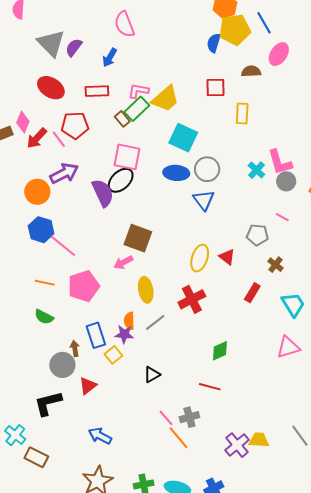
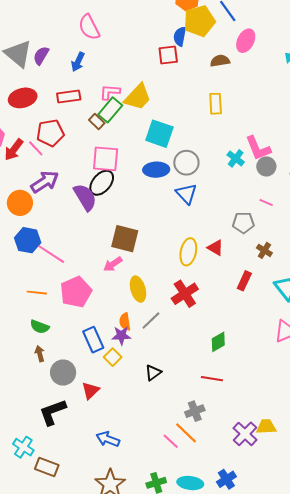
red ellipse: (51, 88) -> (23, 98), turned -40
red square: (216, 88) -> (168, 55), moved
brown arrow: (75, 349) -> (40, 354), moved
pink line: (166, 418) -> (171, 441), moved

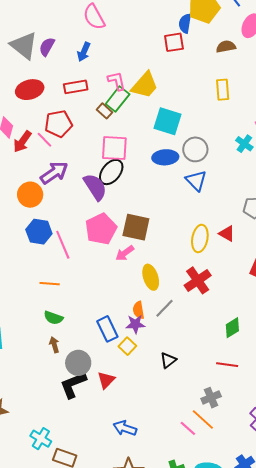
pink L-shape: (110, 92) -> (117, 81), turned 75
pink line: (51, 254) -> (63, 245), turned 36
pink pentagon: (76, 292) -> (101, 229), moved
black L-shape: (53, 412) -> (73, 385), moved

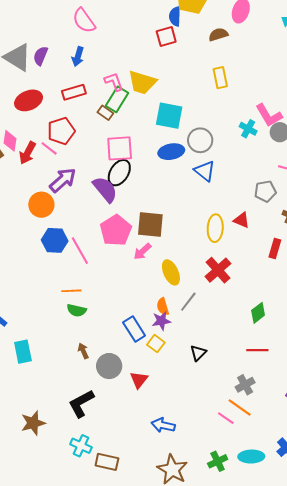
yellow trapezoid: (145, 85) -> (142, 82), turned 72
green semicircle: (53, 318) -> (77, 310), moved
black L-shape: (73, 385) -> (81, 403), moved

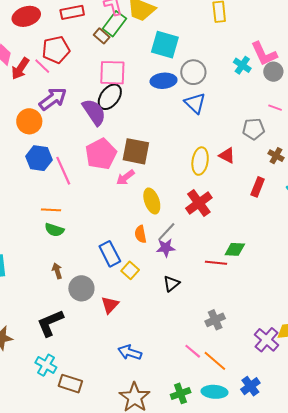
green diamond: (258, 313) -> (235, 249), turned 35
purple star: (161, 321) -> (166, 248), moved
red line: (257, 350) -> (216, 263), moved
orange line: (240, 408) -> (215, 361), moved

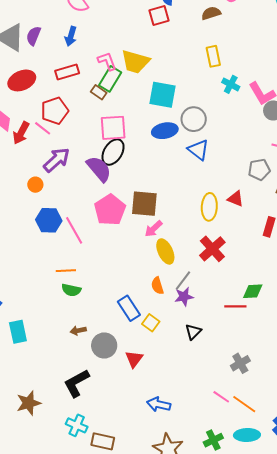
cyan cross: (242, 65) -> (231, 84), moved
orange circle: (29, 121) -> (35, 185), size x0.6
pink arrow: (125, 177) -> (154, 229), moved
brown arrow: (57, 271) -> (78, 331), turned -77

